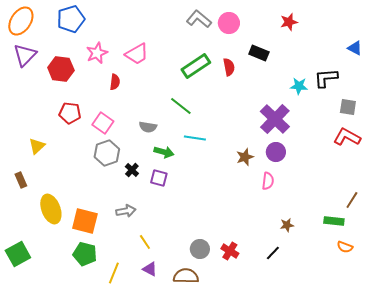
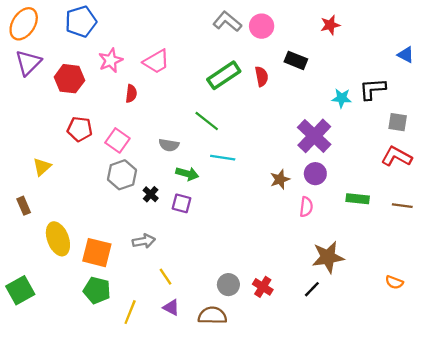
brown line: (352, 200) -> (402, 206), moved, turned 66
green rectangle: (334, 221) -> (358, 199), moved
brown star: (287, 225) -> (328, 257), size x2.0

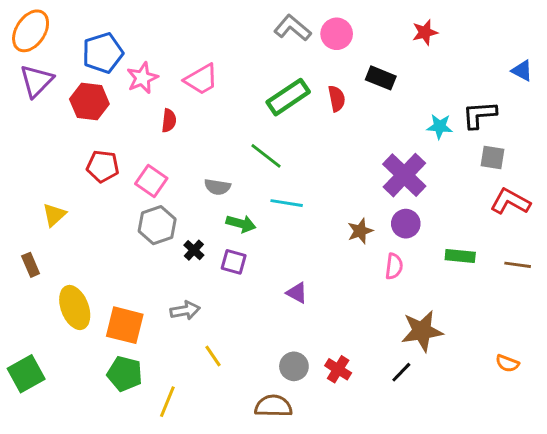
blue pentagon: (81, 22) -> (103, 53), moved
gray square: (398, 122) -> (493, 157), moved
purple triangle: (171, 307) -> (297, 293), moved

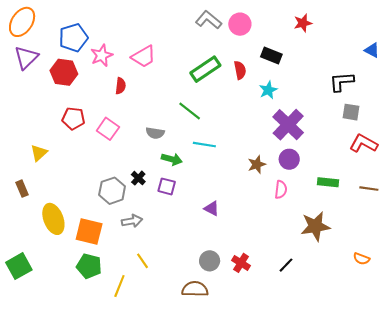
cyan star: (440, 127) -> (268, 90), moved, turned -30
gray hexagon: (157, 225) -> (112, 191), moved
brown star: (422, 331) -> (315, 226), moved
yellow line: (213, 356) -> (143, 261), moved

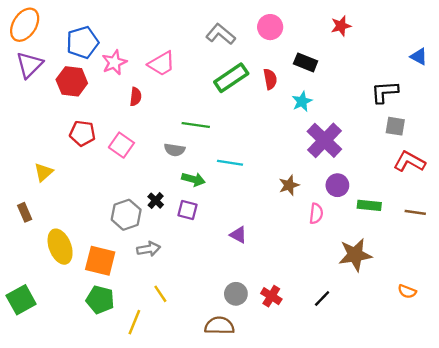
gray L-shape: (209, 20) -> (221, 34), moved
green line: (190, 111) -> (196, 125), moved, turned -30
purple circle: (289, 159) -> (337, 185), moved

